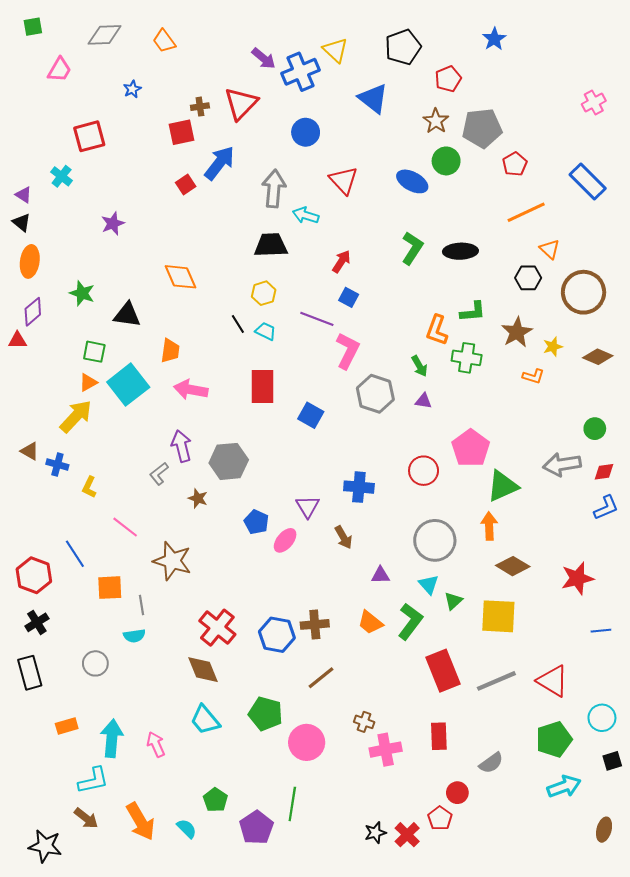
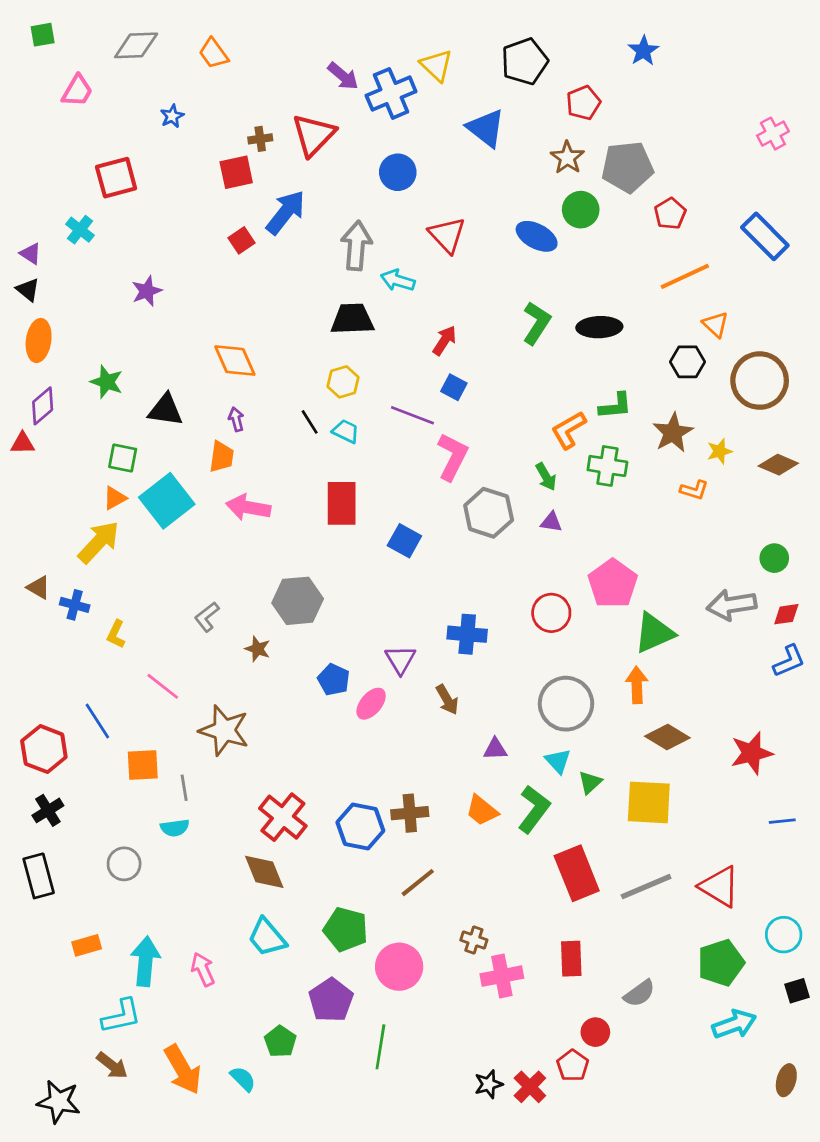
orange L-shape: (437, 330) -> (569, 430), turned 40
purple arrow: (182, 446) -> (236, 419), moved, size x0.6
purple pentagon: (256, 828) -> (331, 1000), moved

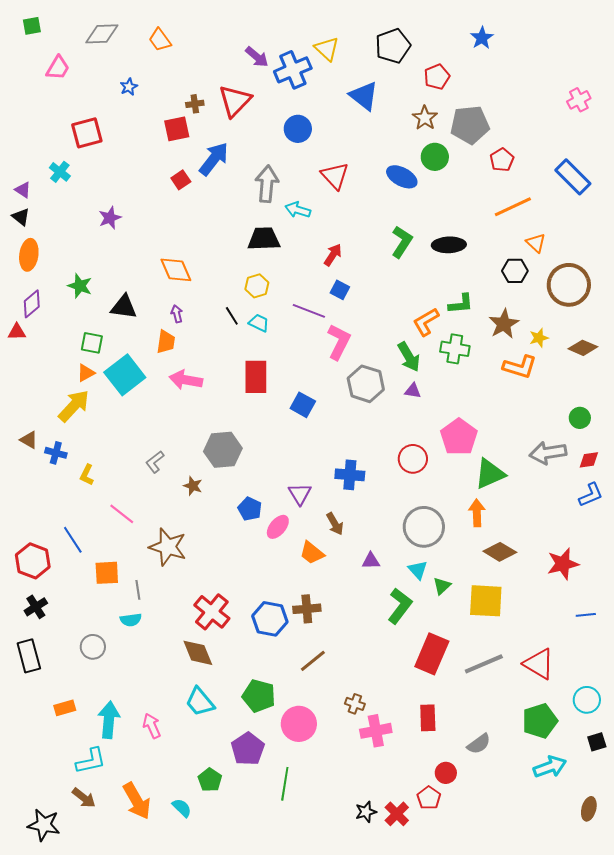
green arrow: (546, 477) -> (409, 357), size x1.4
orange L-shape: (694, 490) -> (520, 367), size x1.6
orange trapezoid: (482, 810) -> (312, 553), moved
red rectangle: (577, 873) -> (432, 654), turned 45

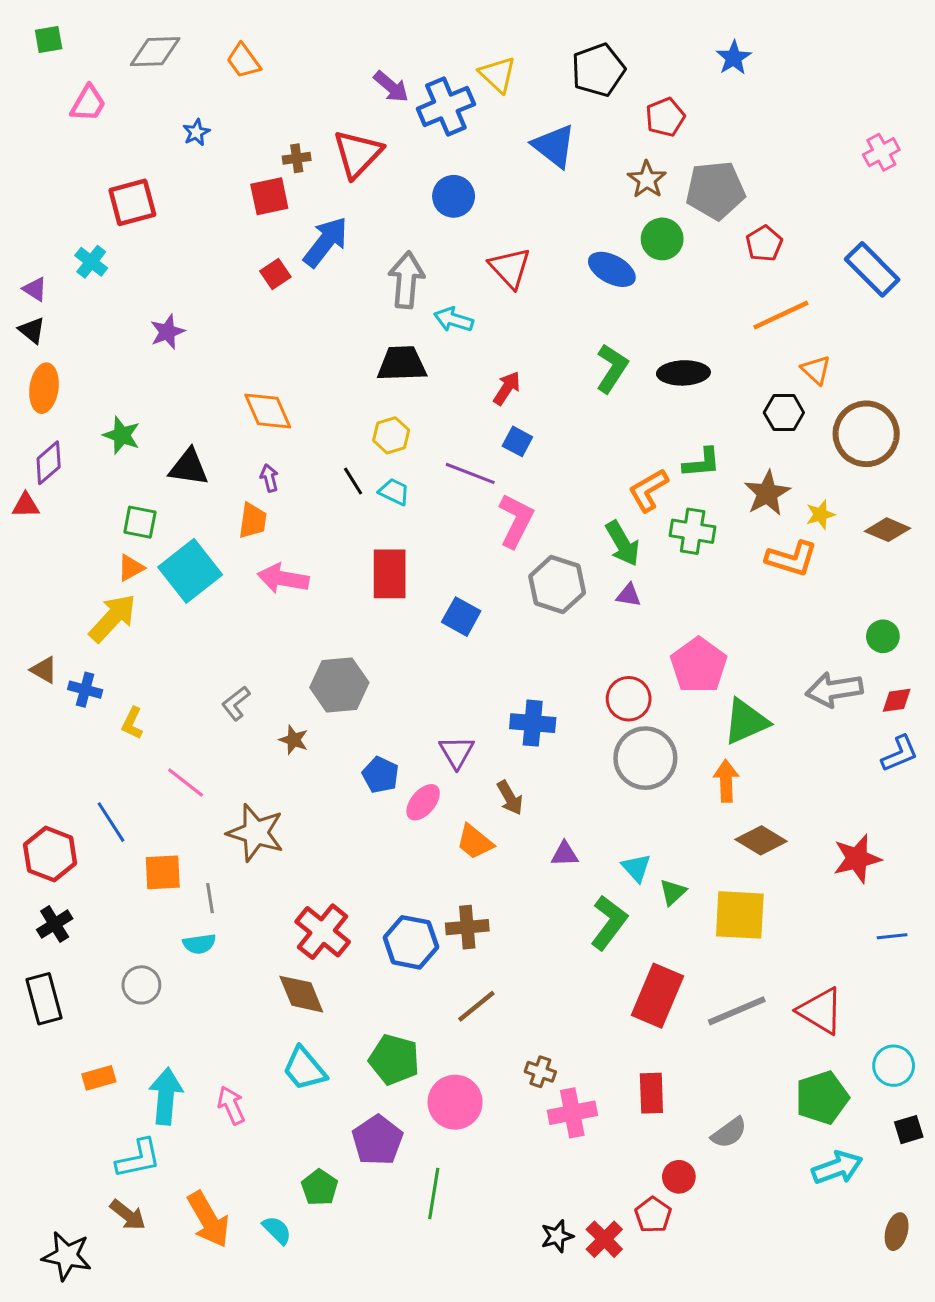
gray circle: (424, 527) -> (645, 758), moved

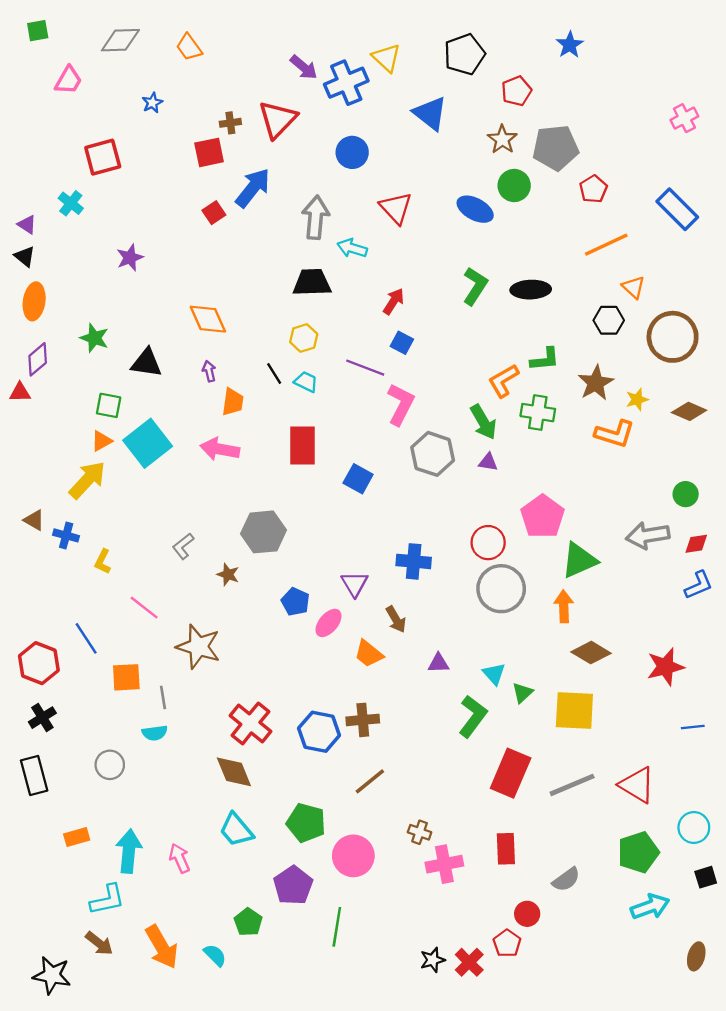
orange trapezoid: (253, 521) -> (233, 402), moved

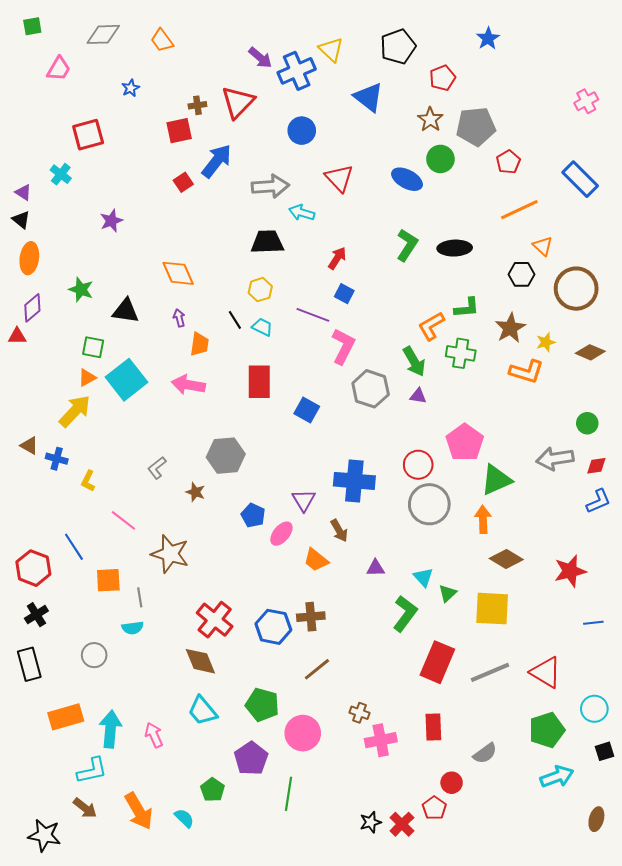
gray arrow: (316, 217) -> (270, 186), turned 81
blue cross: (414, 561) -> (354, 481), size x1.4
orange rectangle: (77, 837) -> (66, 717), size x1.6

